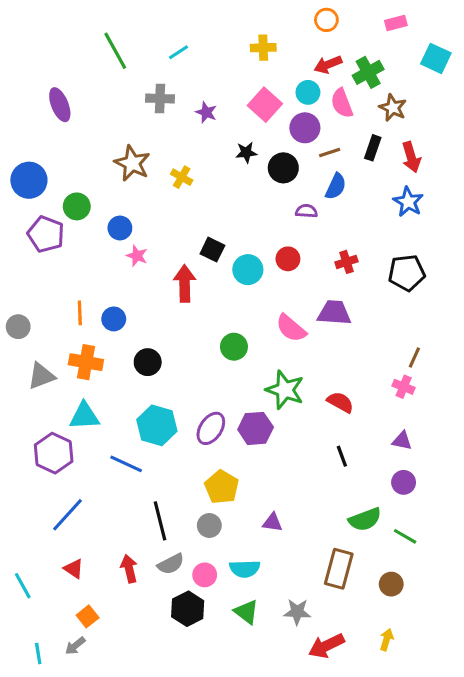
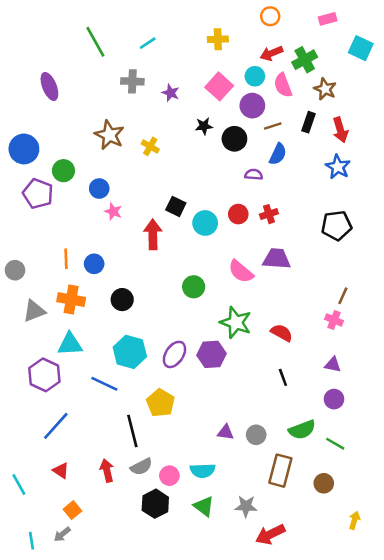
red cross: (347, 262) -> (269, 214), moved
yellow pentagon: (222, 487) -> (160, 403), moved
gray circle: (209, 526) -> (256, 435), moved
yellow arrow: (387, 640) -> (354, 520), moved

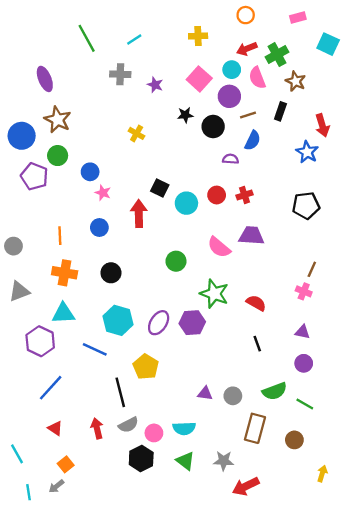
red arrow: (340, 130) -> (322, 125), moved
brown star: (109, 135) -> (58, 120), moved
blue circle: (94, 264) -> (99, 228), moved
gray triangle: (34, 311) -> (19, 291), moved
cyan line: (19, 485) -> (17, 454), moved

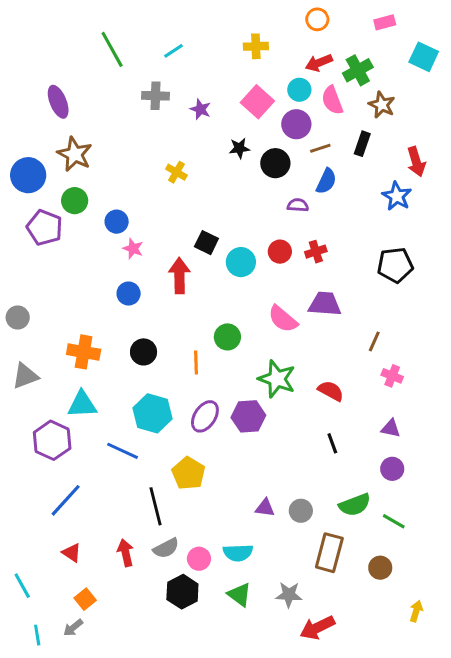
orange line: (60, 236) -> (196, 362), moved
brown line: (312, 269) -> (374, 341), moved

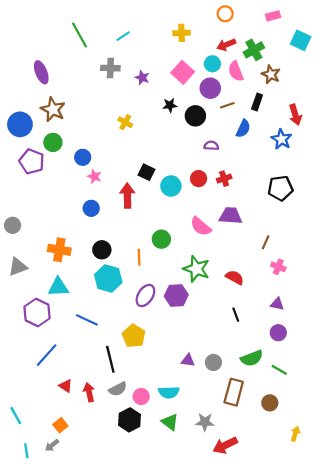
blue semicircle: (326, 181) -> (243, 129), moved
cyan hexagon: (153, 413) -> (108, 278), moved
red triangle: (72, 553) -> (66, 386), moved

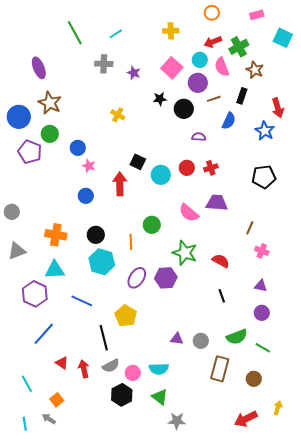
cyan line: (16, 416) -> (27, 384), moved
gray star: (205, 422) -> (177, 421), moved
gray arrow: (52, 445) -> (49, 419), turned 72
red arrow: (225, 445) -> (246, 419), moved

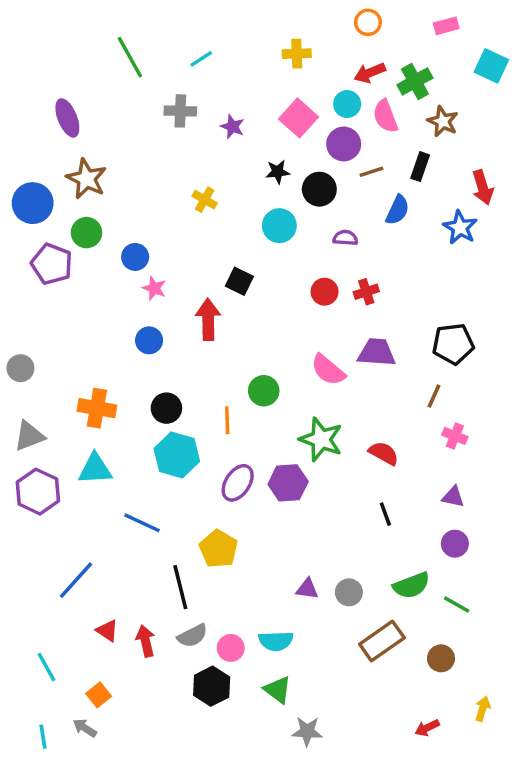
cyan circle: (161, 175) -> (279, 226), moved
black pentagon: (264, 177) -> (453, 344), moved
purple hexagon: (35, 294) -> (38, 492), moved
brown rectangle: (220, 369) -> (382, 641), turned 40
red arrow: (246, 419) -> (427, 728), size x0.6

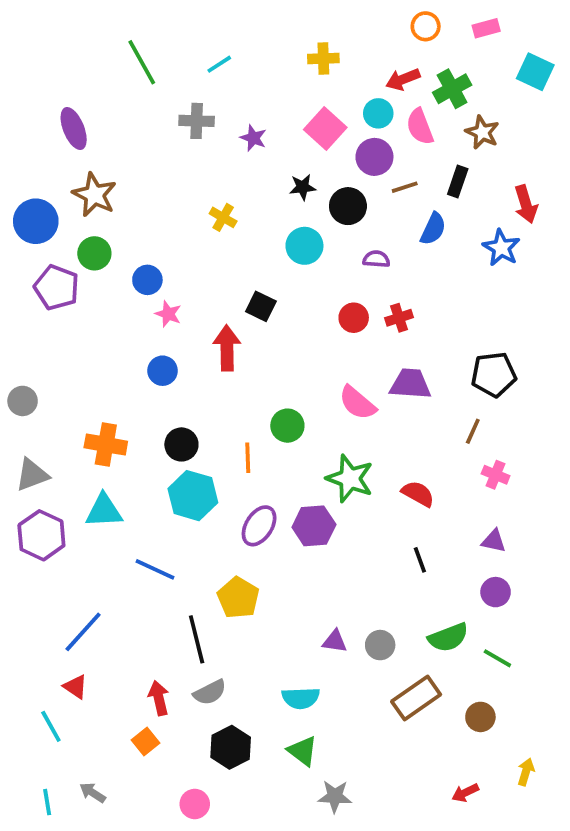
orange circle: (368, 22) -> (426, 26), moved
red triangle: (107, 631) -> (76, 687), moved
pink circle: (231, 648) -> (195, 804), moved
orange square: (99, 695) -> (146, 742), moved

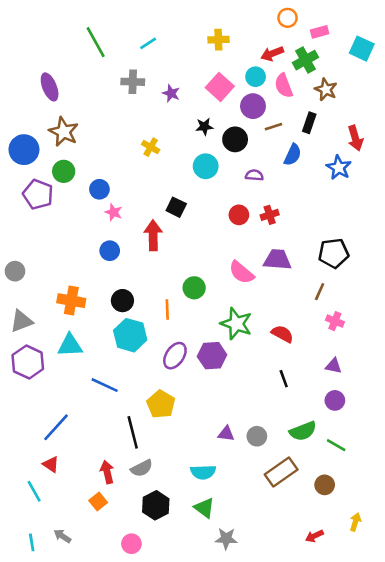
pink rectangle: (486, 28) -> (320, 32), moved

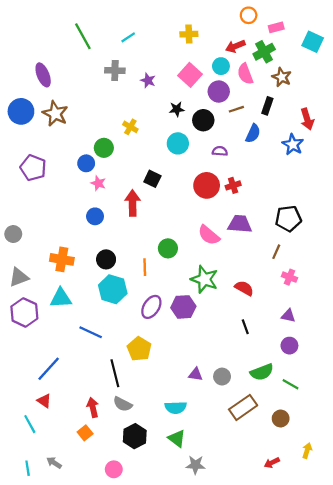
blue circle: (24, 150) -> (21, 111), moved
green circle: (64, 171) -> (104, 148), moved
red circle: (239, 215) -> (207, 185), size x1.5
gray semicircle: (142, 468) -> (123, 404), turned 54

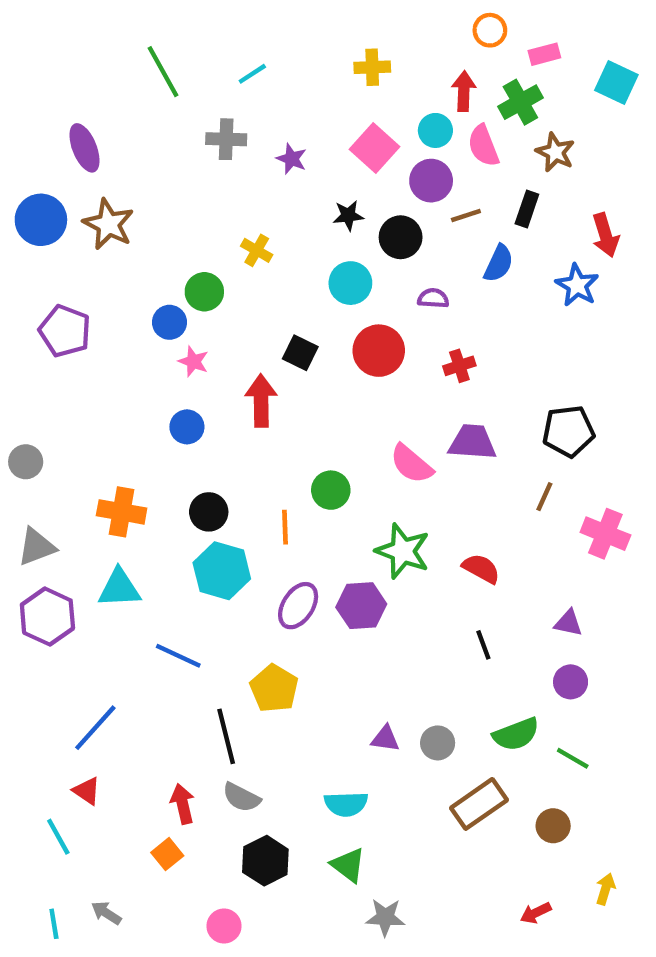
red arrow: (235, 46) -> (464, 91), turned 114
red circle: (207, 185) -> (379, 351), moved
pink cross: (289, 277) -> (605, 534), moved, size x1.5

